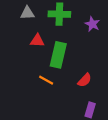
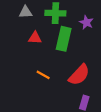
green rectangle: (58, 55) -> (64, 39), moved
red semicircle: (85, 80) -> (79, 75), size x1.6

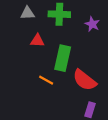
green rectangle: (64, 39) -> (63, 58), moved
red semicircle: (79, 75) -> (85, 80), turned 85

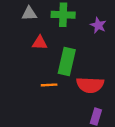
orange line: (46, 80) -> (49, 85), turned -32
red semicircle: (85, 80) -> (90, 85), turned -35

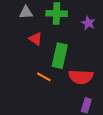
red triangle: (40, 43) -> (35, 39), turned 32
orange line: (49, 85) -> (44, 77), turned 32

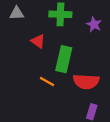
gray triangle: (26, 12) -> (17, 13), moved

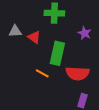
gray triangle: (17, 13) -> (15, 31), moved
purple star: (94, 24) -> (85, 33), moved

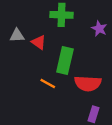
purple star: (85, 33) -> (99, 29), moved

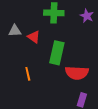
purple star: (99, 29) -> (87, 16), moved
orange line: (48, 83) -> (28, 74), moved, turned 48

